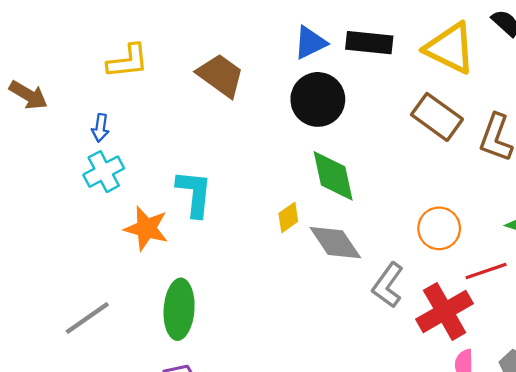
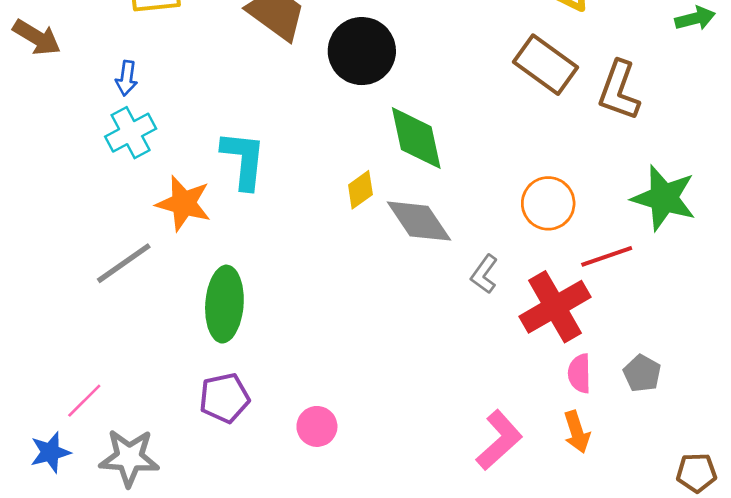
black circle: (318, 99) -> (362, 51), moved
gray L-shape: (388, 285) -> (484, 274), size x0.7
gray line: (87, 318) -> (124, 263), moved

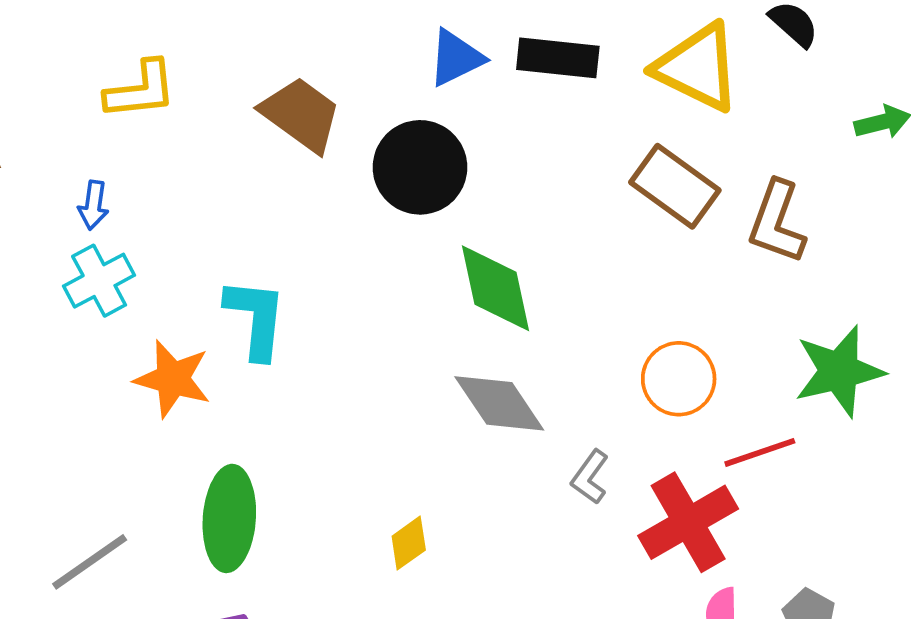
yellow diamond: (360, 190) -> (409, 543), moved
green star: (664, 198) -> (839, 371), turned -30
gray line: (124, 263) -> (90, 562), moved

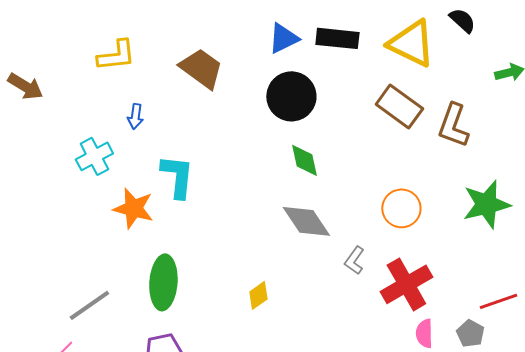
black circle: (420, 167) -> (291, 96), moved
blue arrow: (93, 205) -> (135, 116), moved
green diamond: (496, 288) -> (304, 160), size x0.7
red line: (760, 452) -> (498, 301), moved

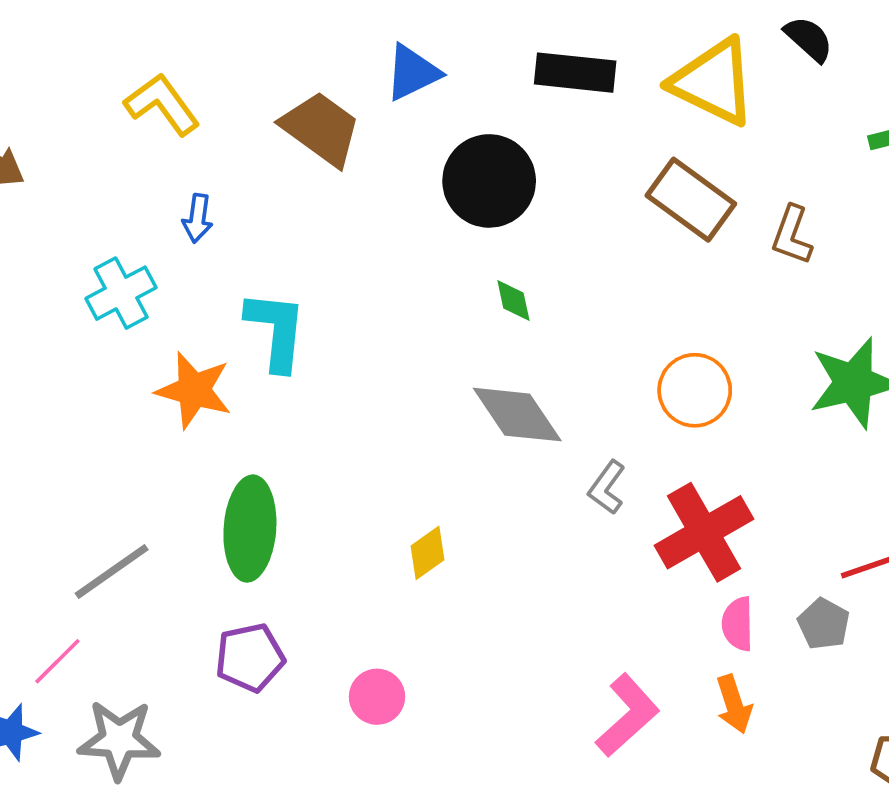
blue triangle: (283, 38) -> (413, 73), moved
yellow L-shape: (116, 55) -> (162, 104), turned -120
brown L-shape: (453, 125) -> (792, 235), size x0.7
green diamond: (304, 160) -> (513, 301), size x0.7

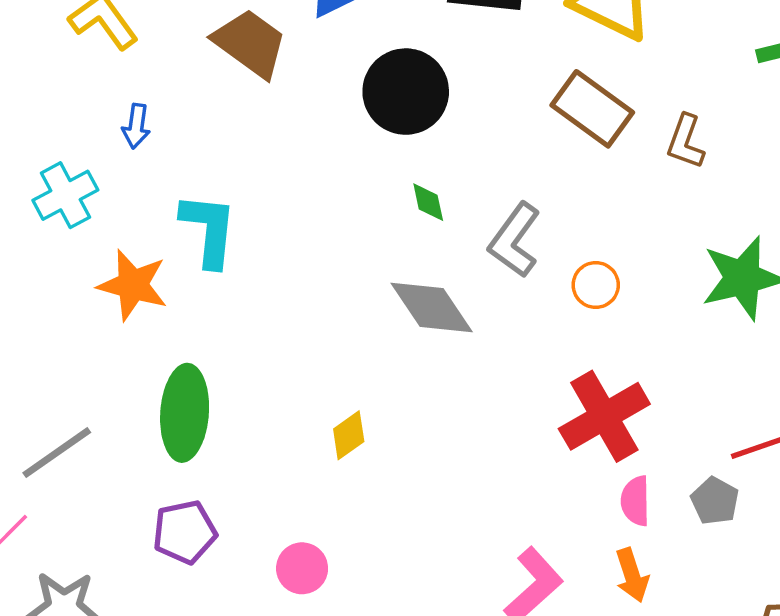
orange circle: (695, 390) -> (596, 285), size x0.7
gray L-shape: (607, 487) -> (515, 240), moved, size x1.5

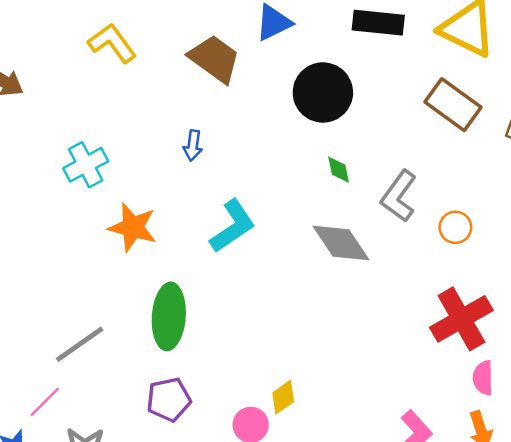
blue arrow: (136, 126) -> (193, 145), moved
cyan L-shape: (209, 230) -> (233, 226), moved, turned 50
yellow diamond: (349, 435) -> (283, 397), moved

